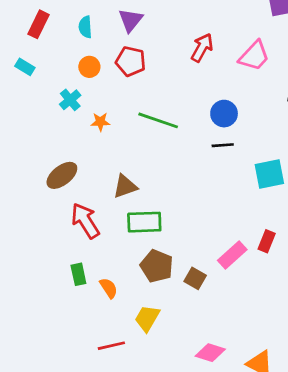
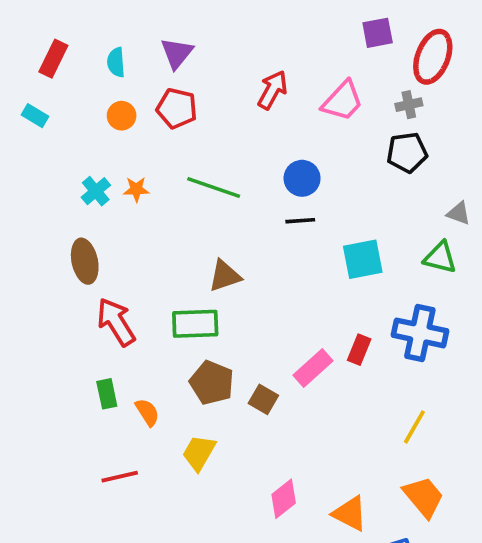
cyan cross: (70, 100) -> (96, 191), moved
brown ellipse: (62, 175) -> (85, 261), turned -64
brown triangle: (125, 186) -> (225, 276), moved
red line: (111, 346) -> (120, 477), moved
pink diamond: (210, 353) -> (284, 499), turned -56

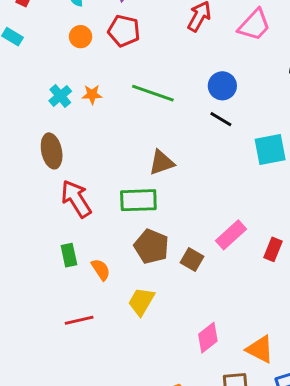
black line: (300, 221) -> (221, 119), turned 35
red rectangle: (359, 350) -> (273, 249), moved

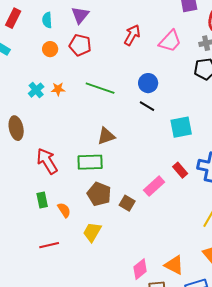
brown ellipse: (52, 151) -> (16, 128), moved
red rectangle: (273, 249) -> (180, 170), moved, turned -63
pink diamond: (208, 338) -> (140, 269), moved

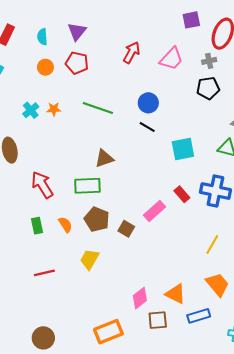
orange semicircle: (64, 210) -> (65, 225), moved

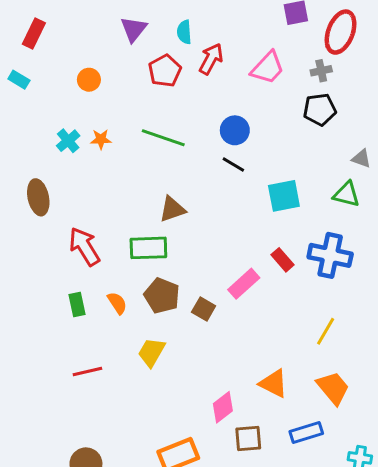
cyan semicircle: (42, 37) -> (184, 32), moved
red pentagon: (77, 63) -> (165, 71), moved, turned 30
orange triangle: (176, 294) -> (274, 383), moved

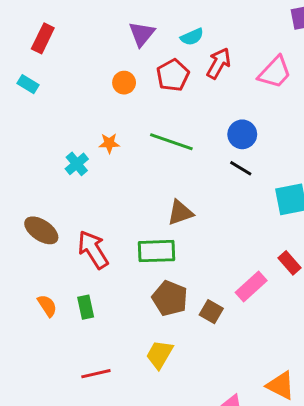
cyan semicircle: (184, 32) -> (192, 37), turned -110
orange circle: (89, 80) -> (124, 83), moved
cyan cross: (68, 141) -> (77, 164), moved
brown ellipse: (38, 197) -> (41, 230), moved, turned -44
orange semicircle: (117, 303) -> (47, 306), moved

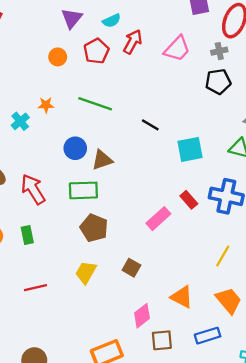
blue circle: (242, 134) -> (75, 148), moved
brown square: (211, 312) -> (131, 268), moved

